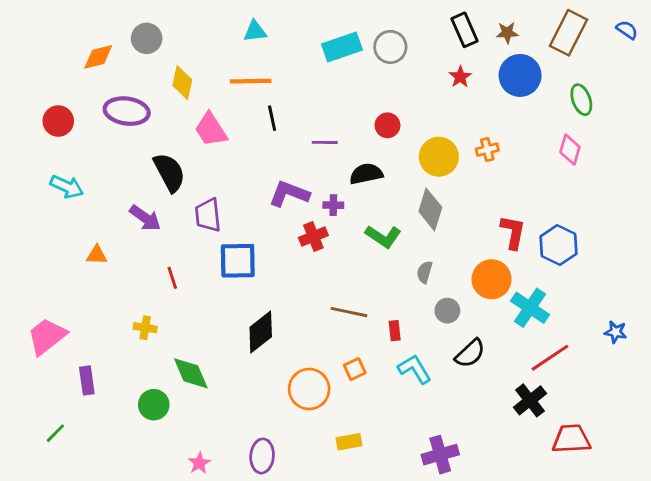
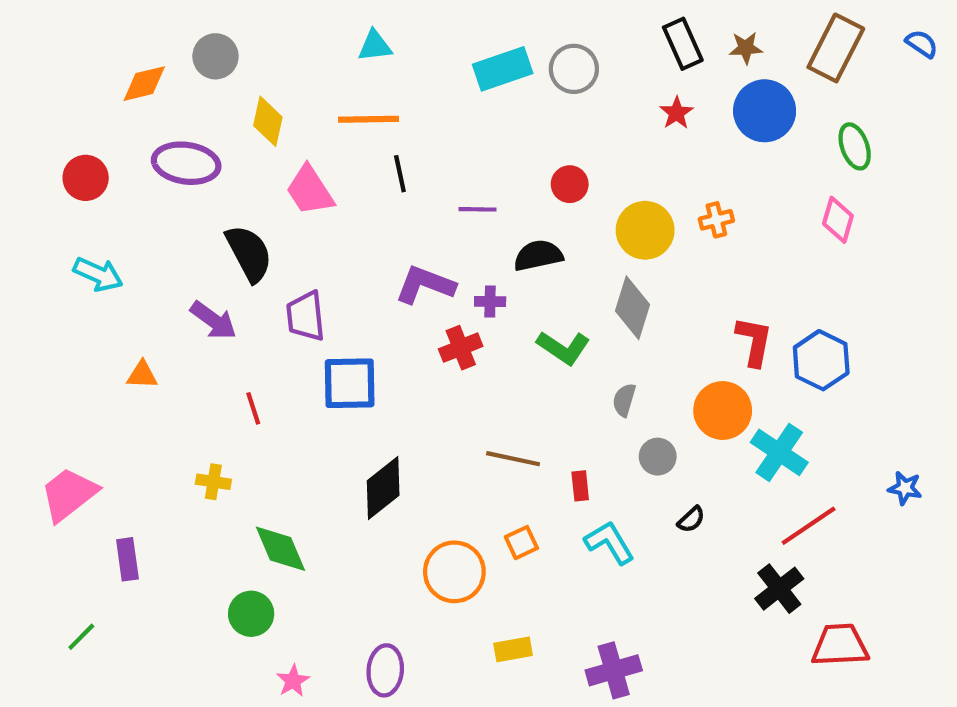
black semicircle: (470, 353) -> (691, 519), size x0.6
green circle: (154, 405) -> (251, 614), moved
purple cross: (440, 455) -> (614, 670), moved

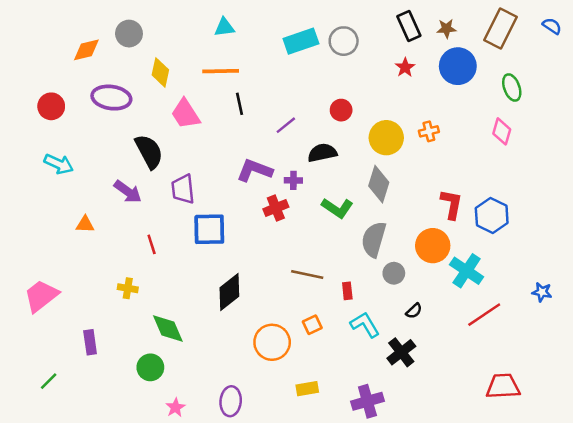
purple line: (477, 209) -> (286, 125), turned -40
gray semicircle: (624, 400) -> (374, 239), size x1.8
purple rectangle: (127, 559) -> (90, 342), moved
black cross: (779, 589) -> (401, 352), moved

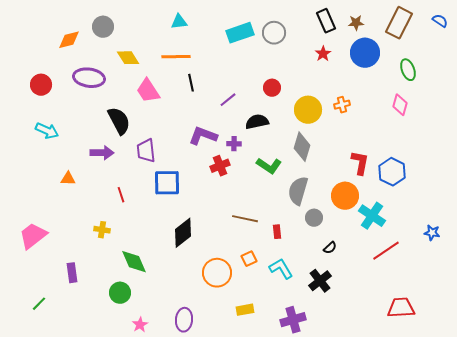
yellow diamond: (160, 72) -> (128, 58), turned -45
purple arrow: (128, 192) -> (102, 153), turned -35
cyan L-shape: (365, 325) -> (281, 269), moved

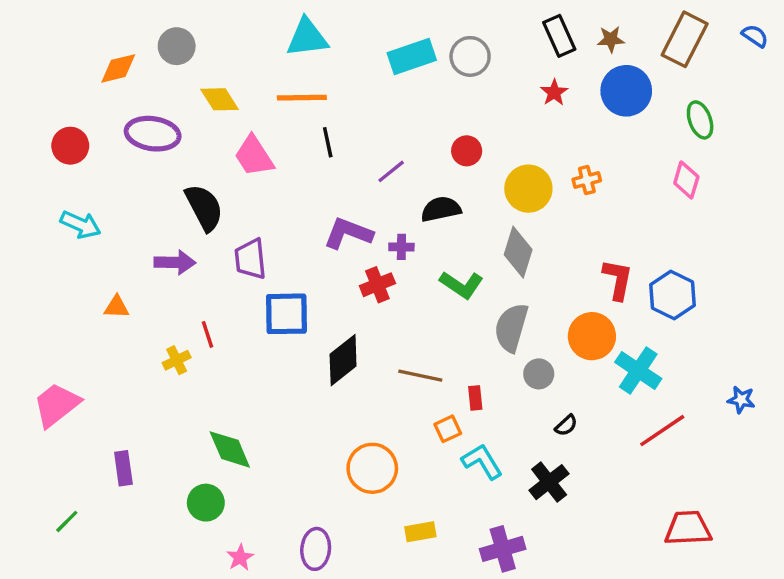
cyan triangle: (179, 22) -> (307, 38), size x1.5
yellow cross: (102, 230) -> (177, 360), moved, turned -35
black diamond: (183, 233) -> (343, 360), moved
orange square: (249, 259) -> (448, 429), moved

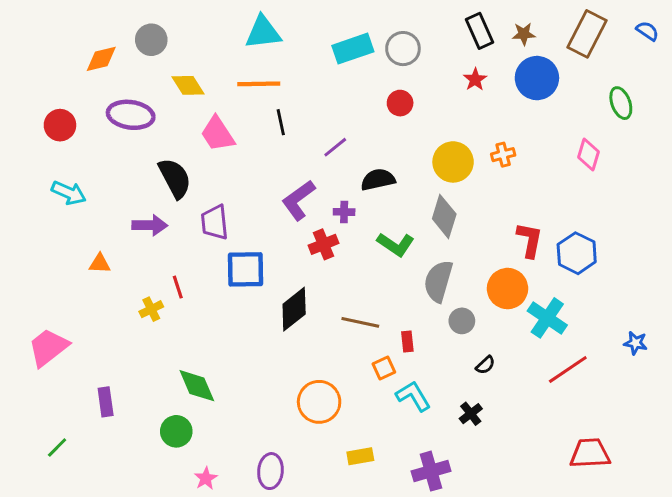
green ellipse: (700, 120) -> (621, 103), moved
red circle: (467, 151) -> (400, 103), moved
purple L-shape: (348, 233) -> (298, 200), turned -57
black cross: (549, 482) -> (471, 414), size x0.7

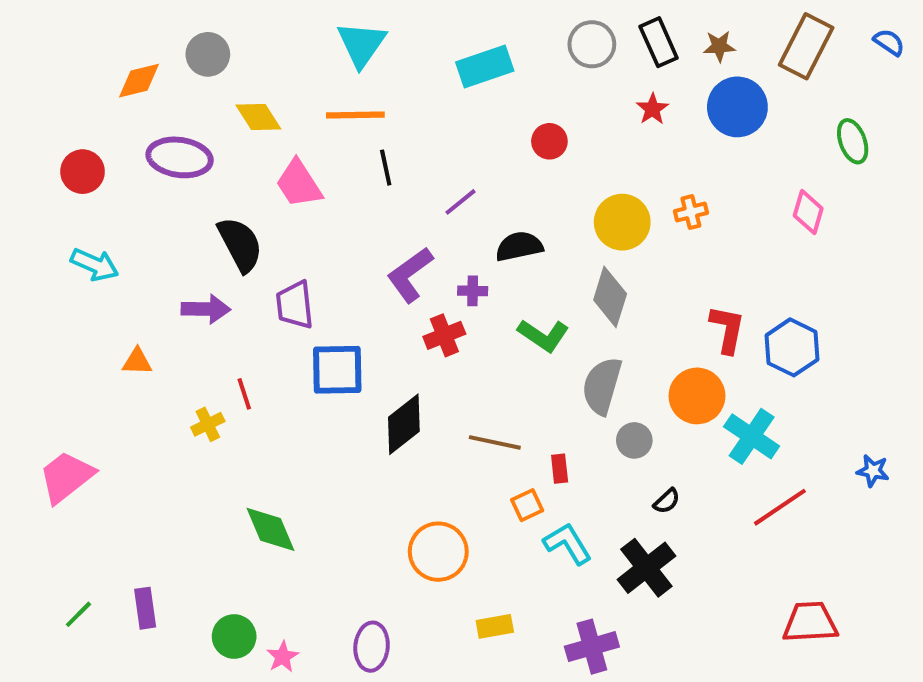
cyan triangle: (263, 32) -> (361, 44), turned -48
gray circle: (403, 49) -> (592, 44), moved
purple rectangle: (106, 402) -> (145, 608), moved
black cross: (471, 414) -> (646, 568), size x1.8
green circle: (176, 431) -> (234, 636), moved

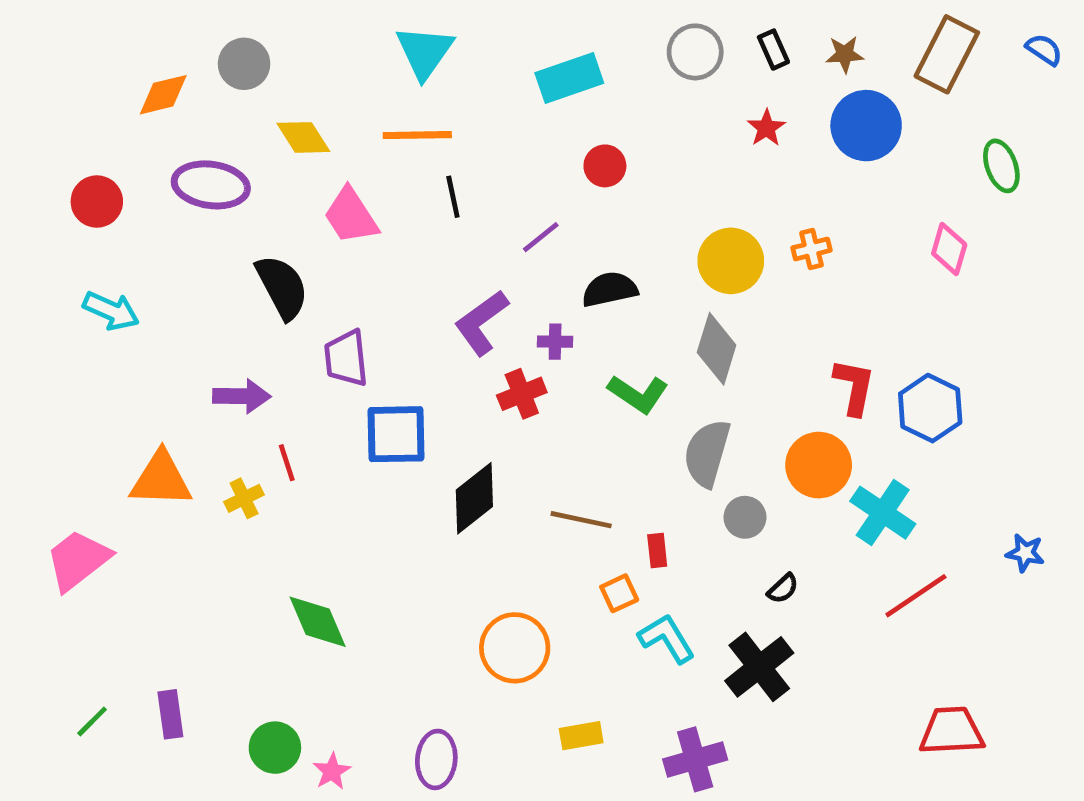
black rectangle: (659, 42) -> (773, 50), size x0.7
red circle: (549, 141) -> (605, 166), moved
purple arrow: (206, 309) -> (242, 396), moved
orange triangle: (137, 362) -> (161, 479), moved, size x1.8

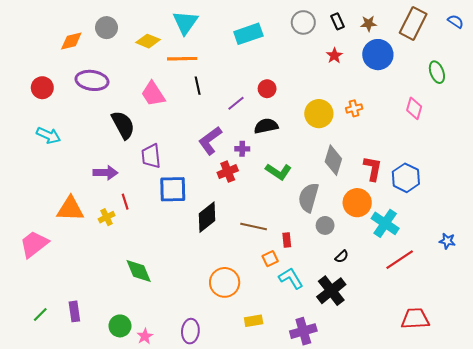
yellow diamond: (303, 137) -> (148, 41), moved, turned -35
red circle: (605, 166) -> (267, 89), moved
gray diamond: (717, 349) -> (333, 160), moved

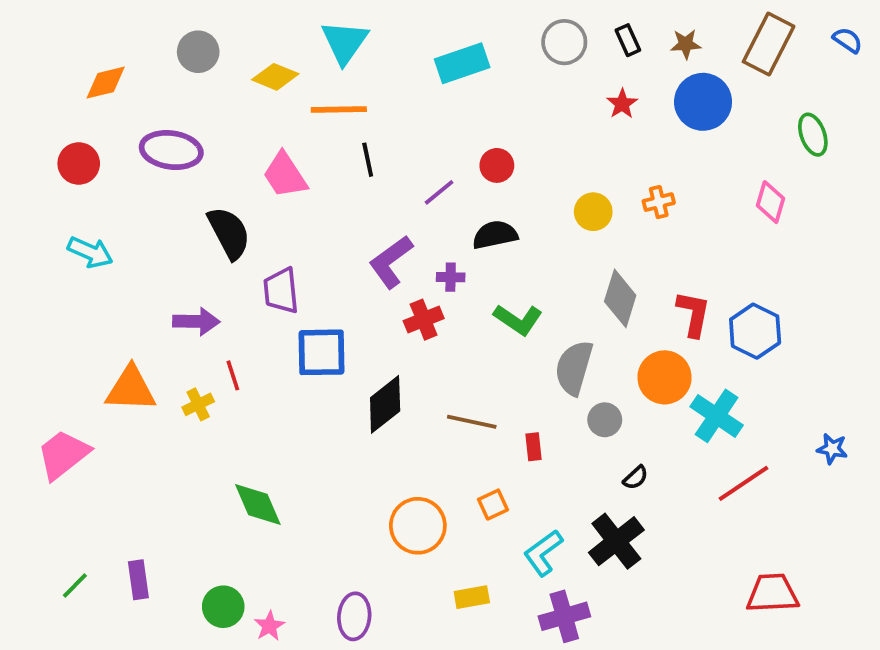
orange diamond: (71, 41) -> (106, 83), moved
yellow circle: (319, 114) -> (593, 212), size x0.7
orange square: (270, 259) -> (493, 505), moved
cyan L-shape: (291, 278) -> (543, 553), moved, turned -95

